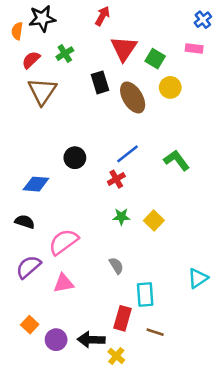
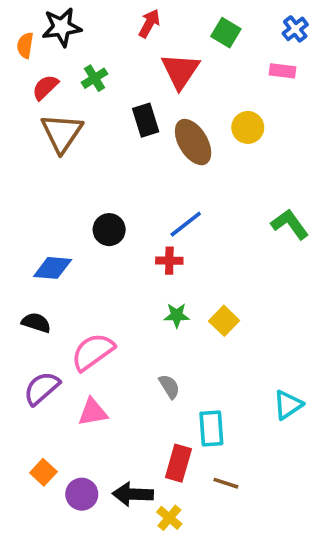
green square: (155, 59) -> (226, 33), moved
green L-shape: (177, 160) -> (290, 224), moved
red cross: (116, 179) -> (169, 261), turned 30

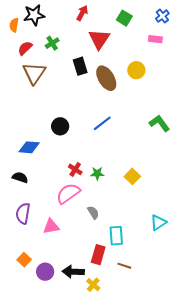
red cross: (169, 261) -> (75, 169), moved, turned 32
yellow square: (224, 321) -> (132, 176), moved
pink semicircle: (93, 352) -> (68, 193), moved
purple semicircle: (42, 388) -> (23, 214), turned -40

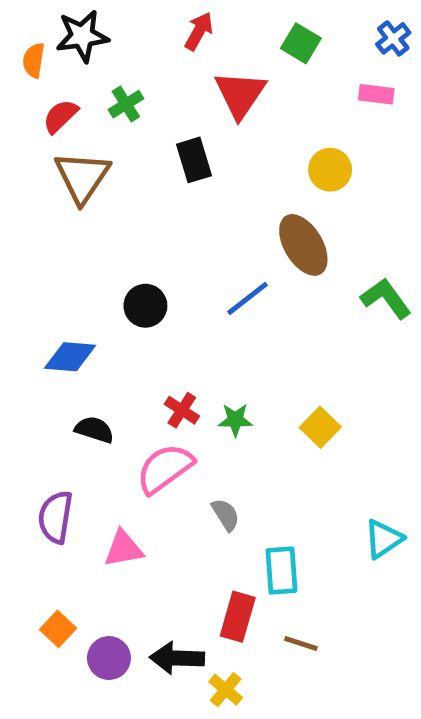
brown ellipse: (106, 78) -> (303, 245), moved
black semicircle: (20, 177) -> (94, 430), moved

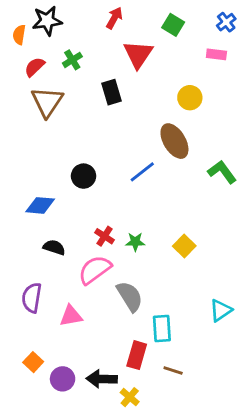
gray semicircle: (226, 515) -> (130, 296), size x1.6

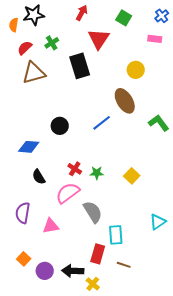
black rectangle: (112, 92) -> (80, 66), size x1.4
brown triangle: (47, 102) -> (34, 73), turned 40
black semicircle: (54, 247) -> (39, 177), turned -140

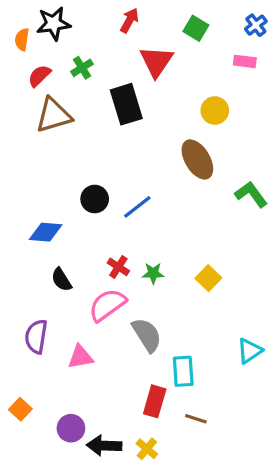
blue line: (102, 123) -> (137, 207), moved
orange square: (24, 259) -> (20, 409), moved
black arrow: (73, 271) -> (104, 446), moved

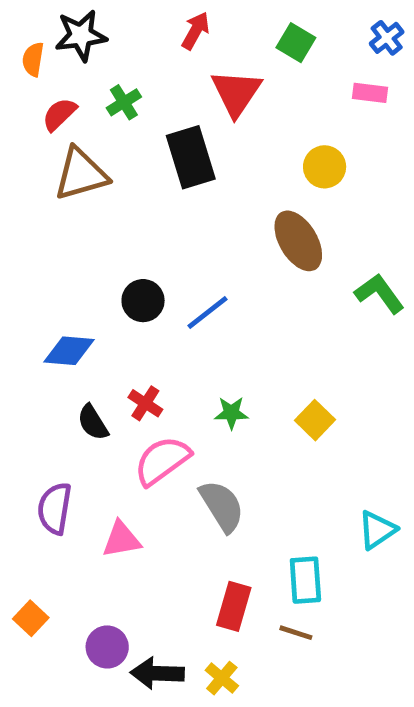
red cross: (118, 267) -> (145, 403), moved
cyan rectangle: (183, 371) -> (305, 580), moved

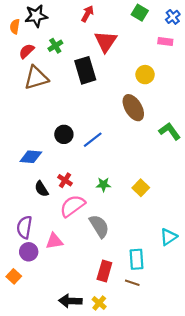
green square: (296, 43) -> (140, 13), moved
purple circle: (107, 647) -> (29, 252), moved

